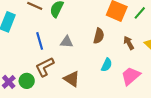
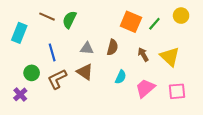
gray triangle: (67, 42) -> (87, 48), moved
brown triangle: (72, 79) -> (85, 72), moved
green circle: (27, 81) -> (32, 73), moved

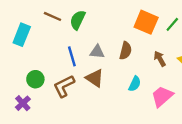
blue line: (52, 52) -> (72, 56), moved

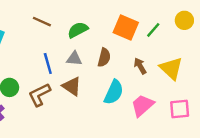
brown line: (53, 16) -> (42, 22), moved
green semicircle: (78, 20) -> (78, 30), moved, turned 36
cyan semicircle: (135, 84) -> (114, 92), size x1.5

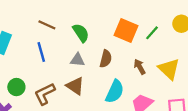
green semicircle: (78, 30) -> (81, 33), turned 84
blue line: (48, 63) -> (41, 52), moved

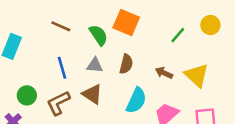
orange square: (126, 31) -> (126, 23), moved
blue line: (41, 52) -> (62, 68), moved
brown arrow: (140, 67) -> (164, 73), turned -35

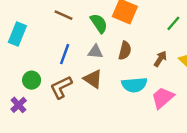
blue line: (62, 68) -> (65, 54), turned 36
brown arrow: (164, 73) -> (160, 59), turned 98
cyan semicircle: (136, 100) -> (134, 85), turned 60

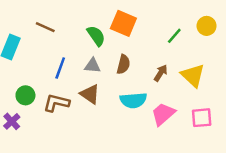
brown line: (63, 15) -> (45, 27), moved
brown L-shape: (61, 87) -> (56, 103), turned 40

